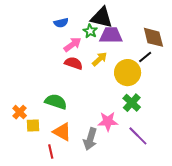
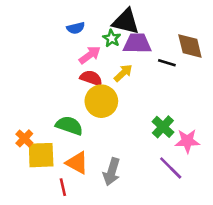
black line: (145, 57) -> (167, 63), moved, turned 56
yellow circle: (128, 73) -> (101, 101), moved
pink star: (108, 121) -> (187, 141), moved
yellow square: (33, 126) -> (41, 155), size x1.6

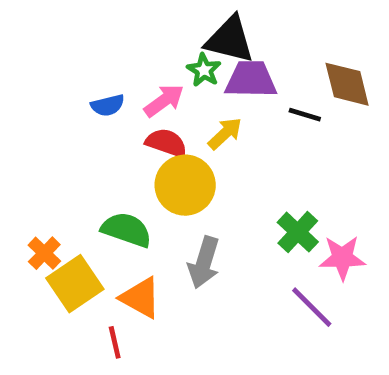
blue semicircle: (76, 28) -> (108, 105), moved
yellow square: (41, 155) -> (75, 284), turned -32
gray arrow: (112, 172) -> (204, 263), moved

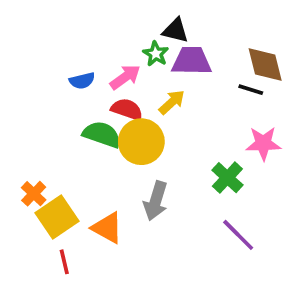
black triangle: (230, 40) -> (175, 30), size x0.7
black line: (305, 115) -> (251, 90), moved
green semicircle: (126, 230) -> (102, 134), moved
pink star: (342, 258) -> (263, 143), moved
red line: (115, 342) -> (64, 262), moved

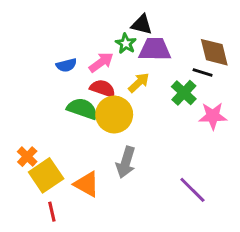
green cross: (227, 178) -> (184, 93), moved

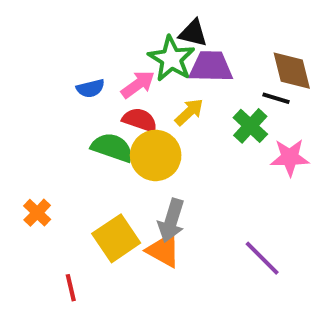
green star: (126, 43) -> (171, 59), size x1.6
yellow square: (46, 175) -> (116, 238), moved
orange triangle: (87, 184) -> (164, 250), moved

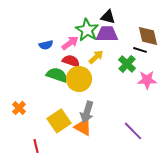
black triangle: (193, 33) -> (108, 17), moved

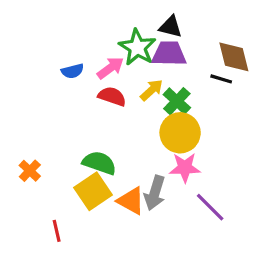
green cross: (127, 64) -> (177, 101), moved
green semicircle: (57, 75) -> (99, 163), moved
yellow circle: (79, 79) -> (180, 133), moved
pink star: (147, 80) -> (185, 168), moved
gray arrow: (87, 112) -> (155, 193), moved

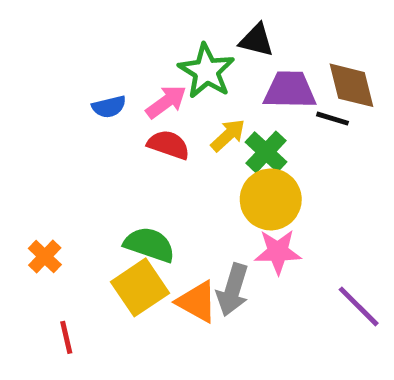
purple trapezoid: (169, 54) -> (290, 90), moved
purple line: (210, 207) -> (359, 306), moved
red line: (57, 231) -> (66, 337), moved

